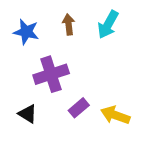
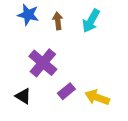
blue star: (26, 32) -> (28, 15), moved
purple cross: (51, 74) -> (43, 63), turned -32

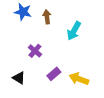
cyan arrow: (91, 21) -> (74, 31), moved
purple cross: (43, 63) -> (35, 51), size x0.6

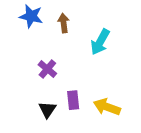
purple rectangle: (54, 74) -> (73, 100), turned -56
black triangle: (19, 78) -> (47, 110), moved, turned 32

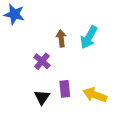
blue star: (31, 16) -> (14, 14), moved
brown arrow: (64, 23) -> (61, 38), moved

